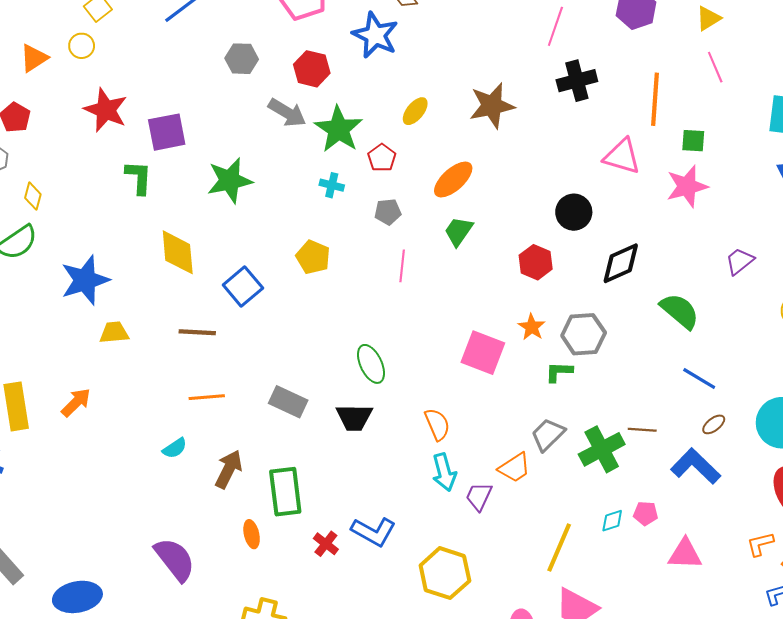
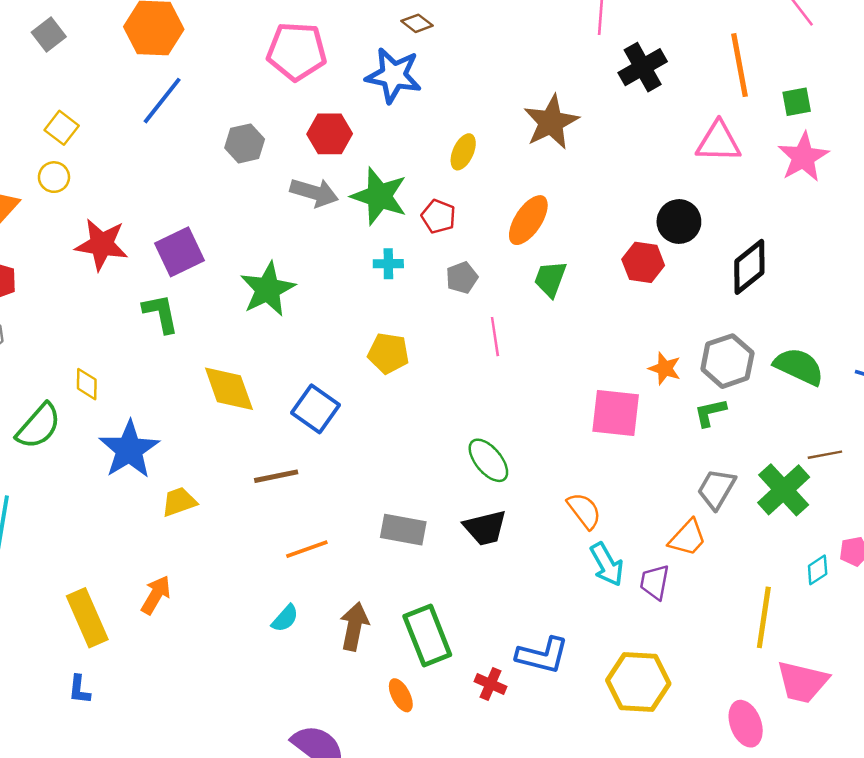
yellow diamond: (33, 196) -> (87, 384), moved
red hexagon: (536, 262) -> (643, 262), moved
green semicircle: (680, 311) -> (799, 366), moved

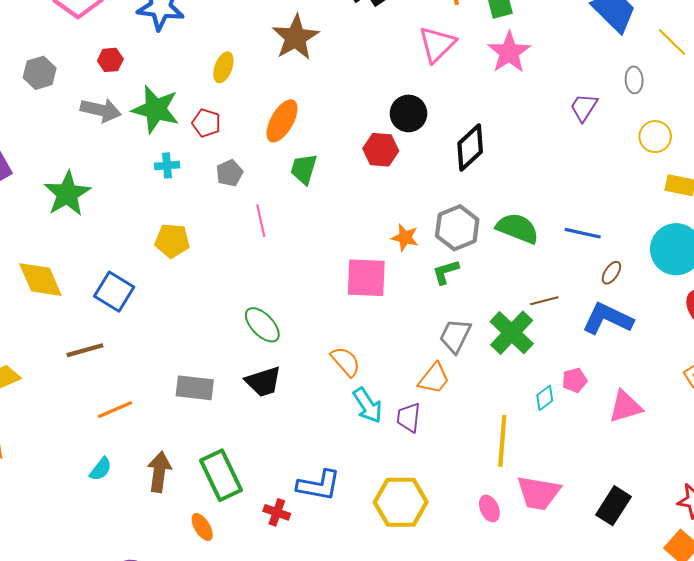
red hexagon: (330, 134) -> (110, 60), size x0.7
pink triangle: (718, 142) -> (437, 44), turned -42
pink ellipse: (746, 724) -> (489, 508), moved, size x0.7

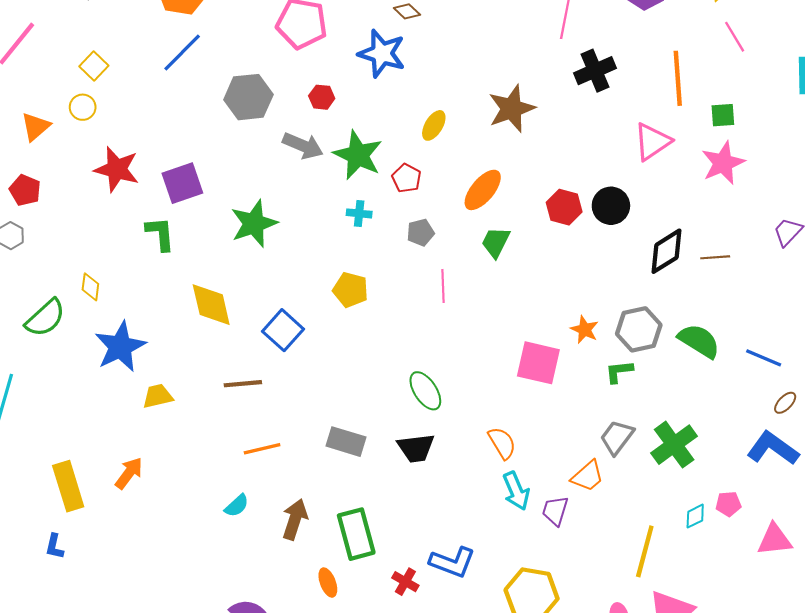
gray hexagon: (40, 73) -> (248, 97), size x1.4
red hexagon: (381, 150) -> (564, 207), moved
brown line: (544, 301) -> (715, 257), moved

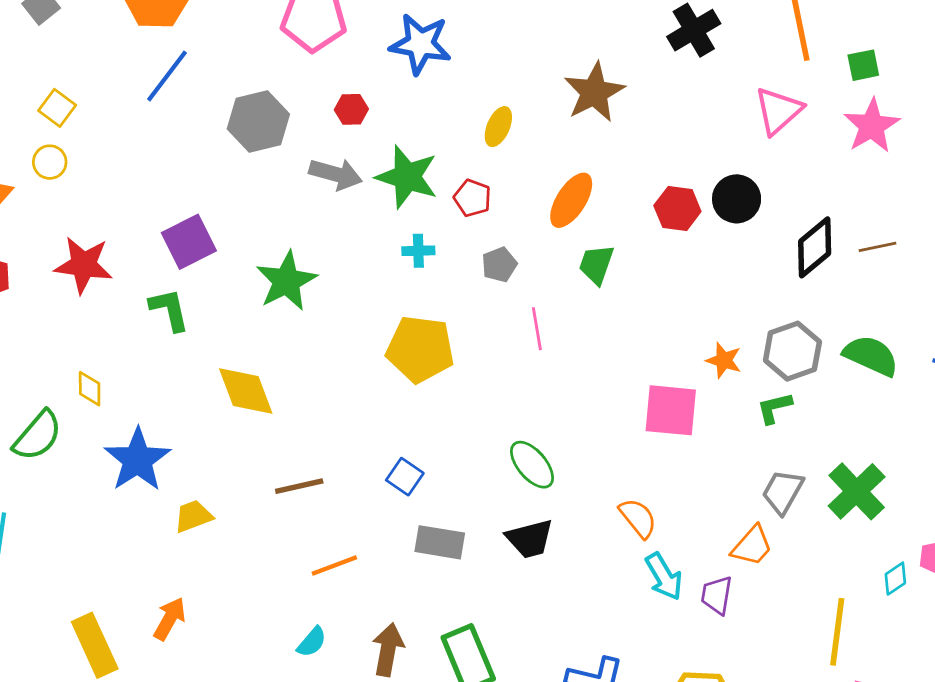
red star: (117, 169) -> (83, 265), moved
yellow pentagon: (351, 290) -> (420, 349), size x1.5
blue square: (283, 330) -> (405, 477), moved, size x0.7

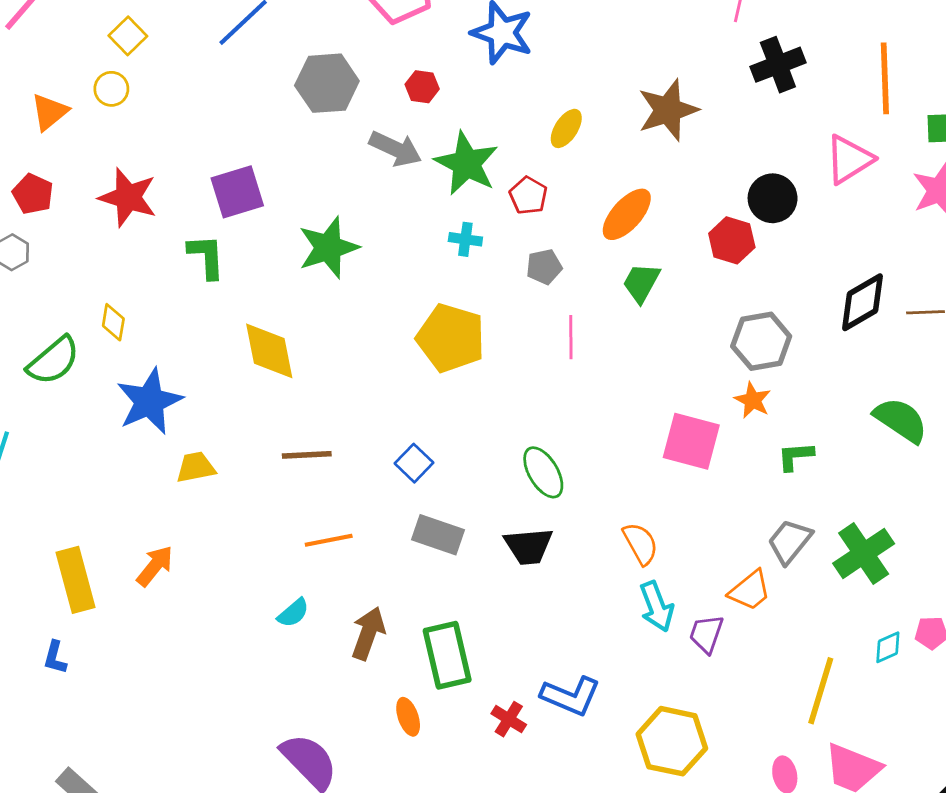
black circle: (737, 199) -> (773, 198), moved
gray hexagon: (792, 351) -> (761, 341), moved

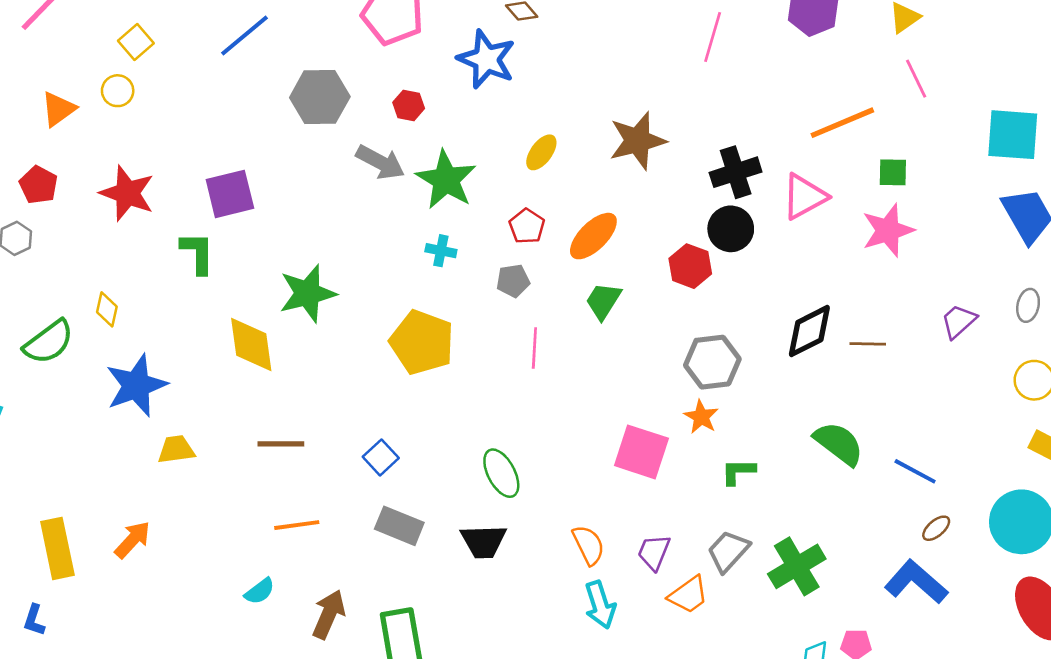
black cross: (778, 65) -> (736, 172), moved
orange line: (885, 78) -> (842, 123), turned 66
red pentagon: (528, 196) -> (527, 226), moved
green star: (328, 248) -> (308, 293), moved
purple trapezoid: (706, 634) -> (654, 552), moved

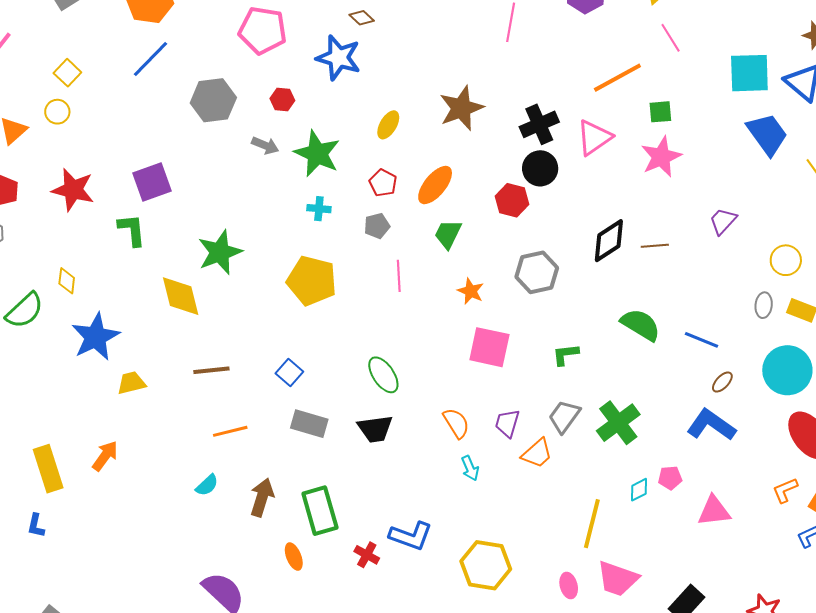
gray arrow: (380, 162) -> (265, 145), size x0.7
gray ellipse: (1028, 305) -> (764, 305), moved
orange star: (701, 417) -> (471, 291), moved
cyan arrow: (600, 605) -> (470, 468), size x0.7

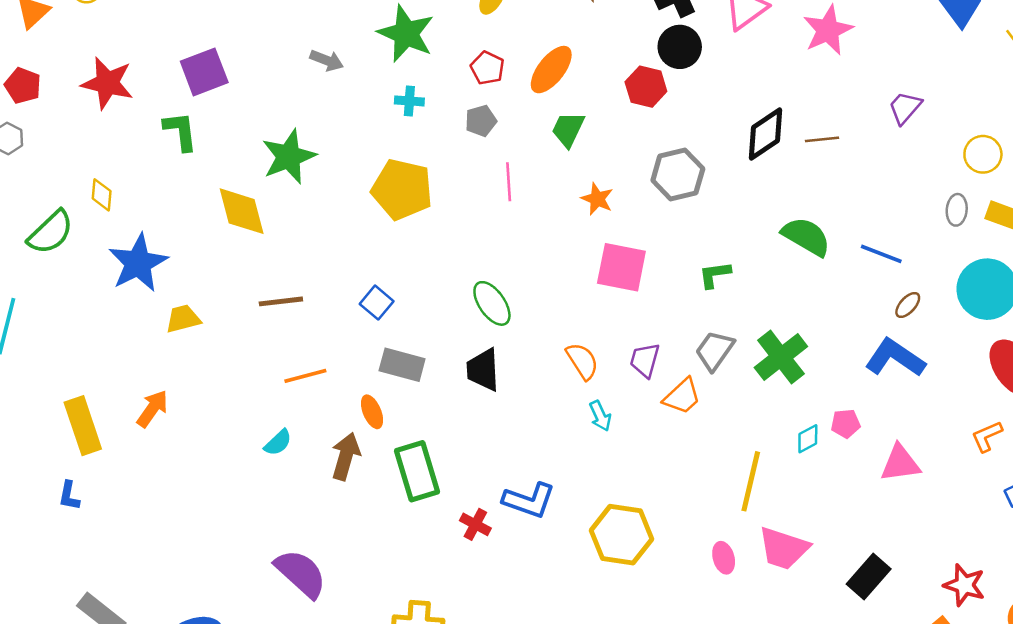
gray arrow: (265, 145) -> (327, 60), moved
black trapezoid: (375, 429) -> (483, 370), turned 96
orange ellipse: (294, 557) -> (372, 412), moved

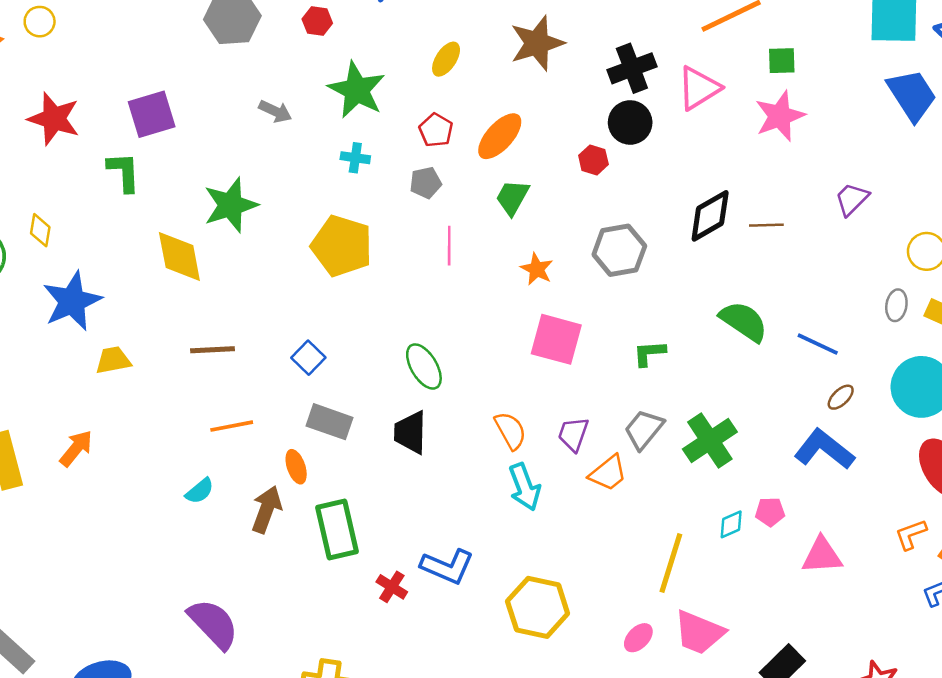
red hexagon: (646, 87) -> (593, 160), size x0.7
cyan arrow: (600, 416) -> (525, 487), size x1.5
pink ellipse: (724, 558) -> (638, 638), turned 56

